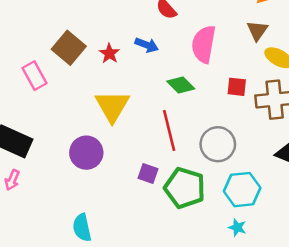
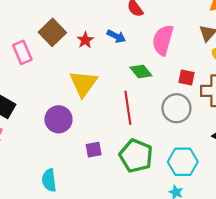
gray circle: (218, 144) -> (176, 108), moved
purple square: (148, 174) -> (94, 150), moved, turned -35

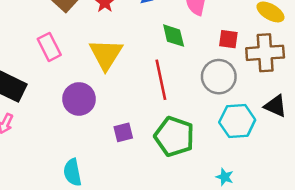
pink rectangle: (22, 52) -> (49, 47), moved
green diamond: (141, 71) -> (174, 36), turned 30
cyan hexagon: (183, 162) -> (237, 121), moved

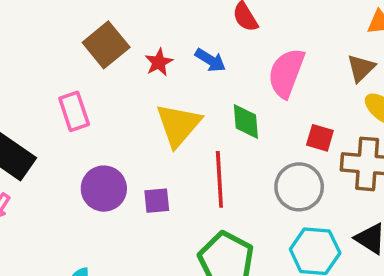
yellow triangle: (106, 54) -> (178, 125), moved
purple square: (123, 132) -> (157, 201), moved

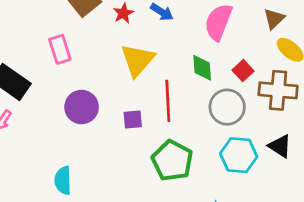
green diamond: (246, 122) -> (202, 68), moved
red square: (320, 138) -> (243, 71), turned 30
purple square: (157, 201) -> (133, 119), moved

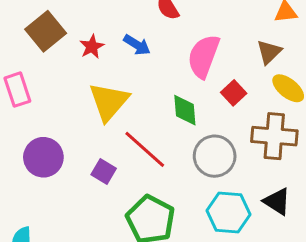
red square: (243, 71) -> (234, 93), moved
red line: (168, 101) -> (145, 149), turned -45
purple square: (133, 119) -> (104, 171), turned 36

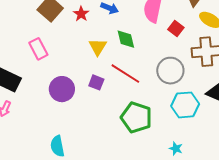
yellow triangle: (109, 102) -> (98, 47), size x0.7
green diamond: (185, 110) -> (126, 39), moved
purple square: (104, 171) -> (96, 82), moved

